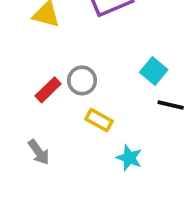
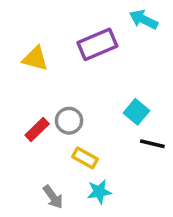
gray arrow: (39, 152) -> (53, 197), moved
cyan star: (129, 158) -> (99, 192), moved, turned -30

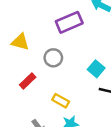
yellow triangle: (35, 59) -> (20, 42), moved
gray circle: (69, 121) -> (53, 58), moved

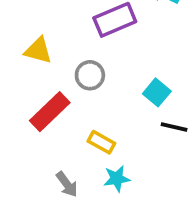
red rectangle: (28, 81) -> (50, 112), size x1.5

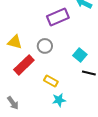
yellow triangle: (38, 50) -> (15, 42), moved
gray arrow: (67, 184) -> (13, 103), moved

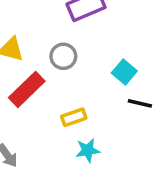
yellow rectangle: (51, 81) -> (74, 117), turned -48

